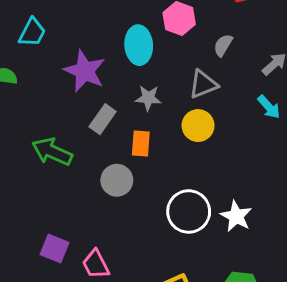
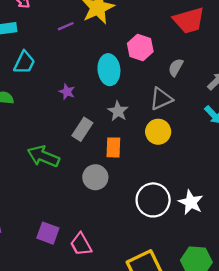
purple star: (85, 71) -> (67, 92), size x0.5
gray star: (148, 98) -> (118, 111), turned 30

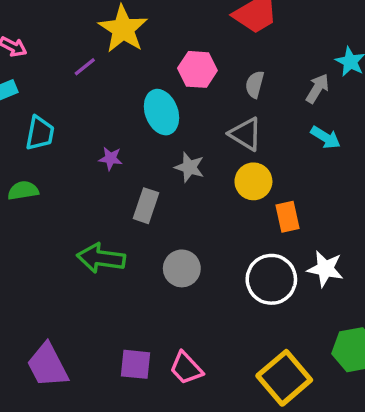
gray triangle: (161, 99) -> (246, 134), turned -50
orange rectangle: (113, 147) -> (287, 217), moved

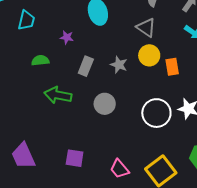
gray star: (189, 167) -> (119, 65), moved
green semicircle: (23, 191) -> (40, 60), moved
orange rectangle: (287, 217) -> (172, 67), moved
pink trapezoid: (186, 368) -> (119, 169), moved

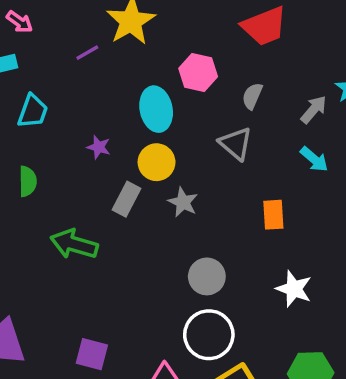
yellow circle: (149, 55) -> (157, 162), moved
green semicircle: (40, 60) -> (28, 181), moved, turned 90
gray circle: (105, 104) -> (207, 276), moved
white circle: (156, 113) -> (209, 335), moved

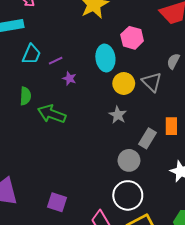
purple line: (87, 53) -> (56, 61), moved
gray semicircle: (252, 96) -> (173, 61), moved
yellow circle: (157, 162) -> (124, 83), moved
gray rectangle: (127, 199) -> (148, 138), moved
green arrow: (74, 244) -> (52, 114), moved

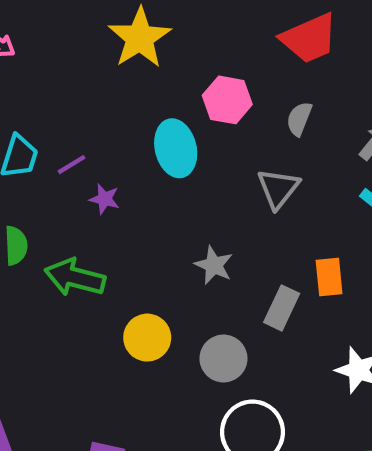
gray semicircle: (173, 61) -> (299, 119), moved
gray triangle: (152, 82) -> (278, 188), turned 30
yellow circle: (124, 83) -> (147, 338), moved
gray circle: (129, 160) -> (223, 358), moved

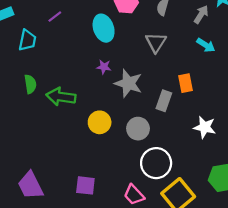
purple line: (72, 165) -> (55, 17), moved
purple star: (104, 199) -> (104, 67), moved
gray star: (214, 265) -> (128, 83), size x1.5

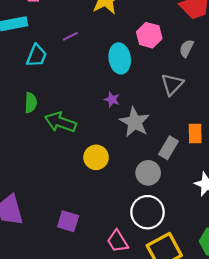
gray circle: (138, 129) -> (148, 173), moved

